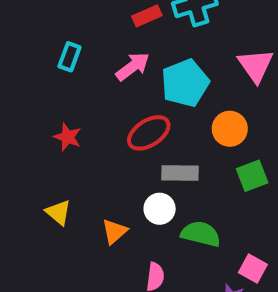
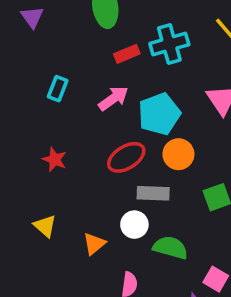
orange circle: (230, 129) -> (178, 154), moved

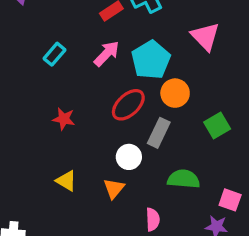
cyan rectangle: (58, 89) -> (55, 54), turned 30
gray rectangle: (153, 193) -> (159, 133), turned -56
white circle: (134, 225) -> (129, 157), moved

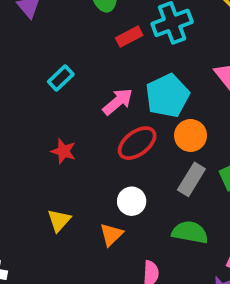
pink arrow: (107, 54) -> (118, 102), moved
gray rectangle: (159, 133) -> (191, 179), moved
yellow triangle: (66, 181) -> (59, 220), turned 35

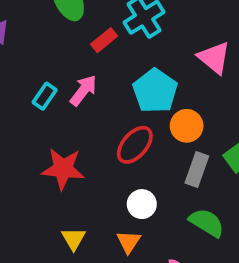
pink arrow: (118, 102) -> (83, 90), moved
red star: (63, 151) -> (63, 169), size x1.6
green semicircle: (190, 232) -> (207, 223), turned 33

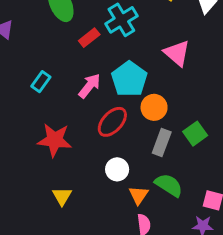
pink arrow: (83, 90) -> (90, 86), moved
orange triangle: (129, 242) -> (139, 195), moved

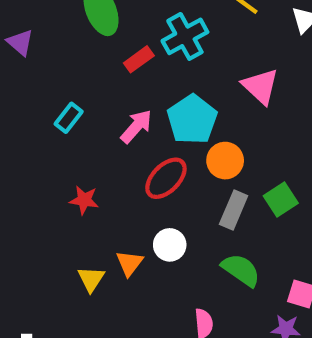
red star: (55, 140) -> (84, 200), size x0.6
orange triangle: (139, 195) -> (129, 263), moved

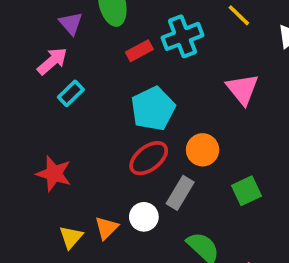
purple triangle: (20, 42) -> (71, 23), moved
cyan pentagon: (192, 119) -> (153, 109), moved
pink arrow: (136, 126) -> (52, 61), moved
red star: (84, 200) -> (54, 174), moved, size x1.4
gray rectangle: (234, 210) -> (180, 193), moved

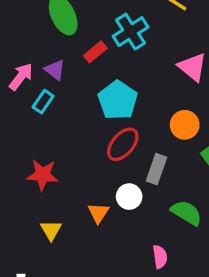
purple triangle: (71, 23) -> (55, 70), moved
orange circle: (203, 150) -> (185, 125), moved
yellow triangle: (71, 237) -> (51, 230), moved

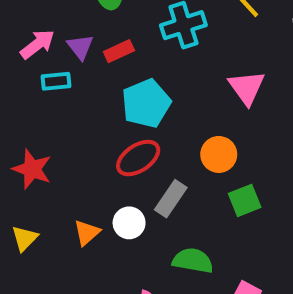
red rectangle: (95, 52) -> (119, 51), moved
cyan rectangle: (43, 102) -> (56, 81), turned 35
green semicircle: (187, 213) -> (193, 261), turned -36

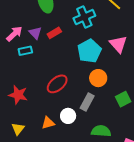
cyan pentagon: (146, 103) -> (89, 51), moved
orange circle: (219, 154) -> (98, 78), moved
red ellipse: (138, 158) -> (57, 84), moved
orange triangle: (87, 233) -> (48, 123), turned 32

